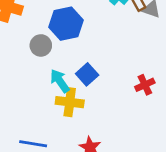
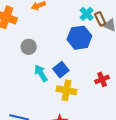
blue hexagon: (66, 24) -> (79, 38), moved
yellow cross: (70, 102) -> (66, 90), moved

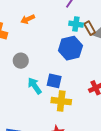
cyan cross: (87, 14) -> (76, 24), turned -32
blue square: (61, 70) -> (54, 81), turned -35

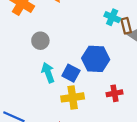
blue hexagon: (70, 48) -> (96, 59), moved
yellow cross: (61, 101) -> (73, 97), turned -30

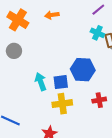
gray circle: (40, 41) -> (14, 51), moved
blue square: (71, 73) -> (61, 82), turned -35

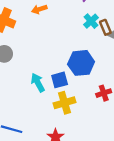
cyan cross: (97, 33) -> (91, 21), turned 32

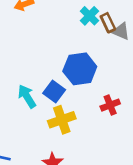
blue square: (60, 80) -> (54, 91), turned -35

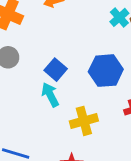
blue square: (54, 91) -> (56, 70), moved

